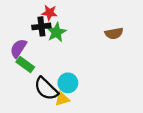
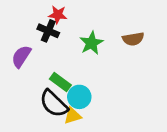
black cross: (41, 26) -> (48, 31), turned 30
green star: (56, 32) -> (91, 43), moved
green rectangle: (25, 64) -> (60, 82), moved

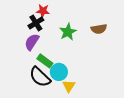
black cross: (48, 31) -> (36, 23), turned 35
purple semicircle: (21, 56) -> (32, 42), moved
yellow triangle: (73, 116) -> (69, 86), moved, turned -40

